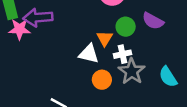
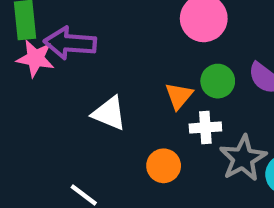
white triangle: (89, 54) -> (109, 113), moved
gray star: (132, 71) -> (243, 158), moved

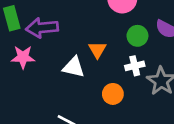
pink star: (35, 58) -> (23, 57), moved
orange triangle: (179, 96) -> (97, 50), moved

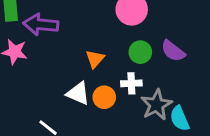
white triangle: (74, 67) -> (78, 93), moved
orange circle: (113, 94) -> (104, 97), moved

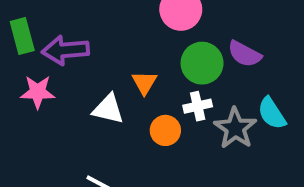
green circle: (140, 52) -> (202, 63), size x1.4
white triangle: (78, 93) -> (108, 109), moved
cyan semicircle: (180, 118) -> (272, 113), moved

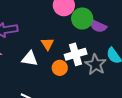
green circle: (202, 63) -> (82, 19), moved
white cross: (198, 106) -> (76, 54), size x1.5

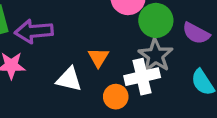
purple semicircle: (98, 26) -> (196, 33), moved
gray star: (96, 64) -> (156, 55), moved

